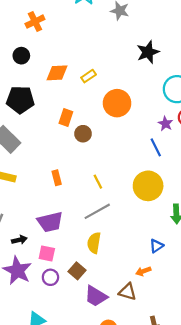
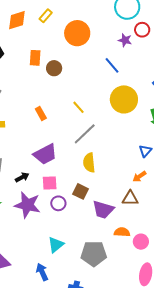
blue line: (156, 147) -> (112, 65), moved

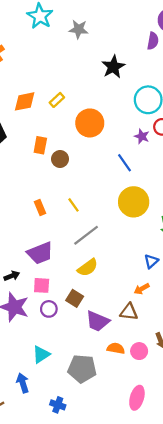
yellow line: (78, 107) -> (73, 205), moved
yellow semicircle: (89, 163) -> (88, 268), turned -126
pink circle: (141, 242) -> (139, 351), moved

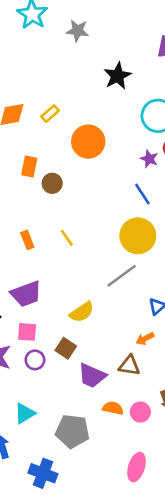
blue line: (124, 163) -> (142, 194), moved
gray line: (86, 235) -> (122, 276), moved
blue cross: (58, 405) -> (43, 473), size x1.5

